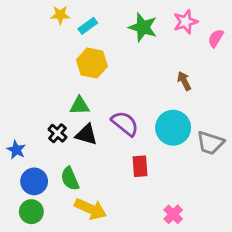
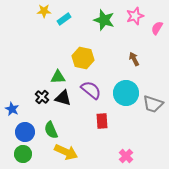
yellow hexagon: (92, 63) -> (83, 58), moved

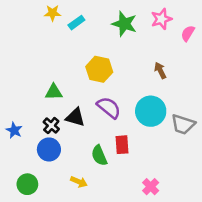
green triangle: (58, 77) -> (54, 92), moved
black cross: (42, 97) -> (51, 126), moved
green semicircle: (51, 130) -> (99, 155), moved
blue circle: (25, 132) -> (49, 149), moved
yellow arrow: (66, 152) -> (79, 182), size x0.6

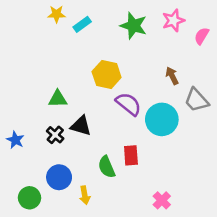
purple semicircle: (109, 108) -> (128, 104), moved
gray trapezoid: (183, 124) -> (196, 100), moved, turned 30
blue circle: (49, 149) -> (59, 177), moved
yellow arrow: (79, 182) -> (85, 195), turned 56

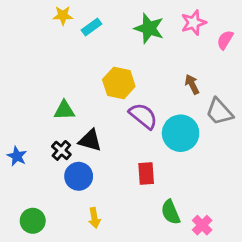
green semicircle: (107, 167) -> (171, 212), moved
blue circle: (59, 177) -> (79, 176), moved
pink cross: (162, 200) -> (202, 225), moved

